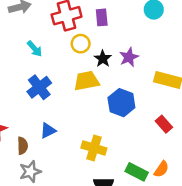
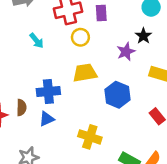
black star: (103, 59) -> (143, 36), moved
blue cross: (39, 87) -> (48, 91), moved, turned 30
brown semicircle: (23, 146) -> (21, 108), moved

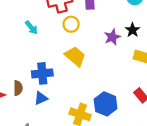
black star: (143, 36) -> (133, 30), moved
yellow trapezoid: (85, 73) -> (75, 56), turned 50
blue hexagon: (117, 95) -> (106, 104), moved

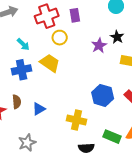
yellow trapezoid: (75, 56) -> (50, 63), moved
blue cross: (42, 73) -> (22, 70), moved
blue hexagon: (106, 104) -> (103, 95), moved

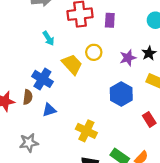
yellow circle: (60, 38) -> (94, 52), moved
blue cross: (22, 70) -> (42, 79), moved, turned 30
blue hexagon: (103, 95) -> (121, 94), moved

